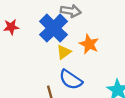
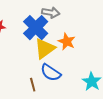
yellow triangle: (64, 52) -> (45, 49), size x1.6

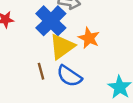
brown line: (33, 85) -> (41, 71), moved

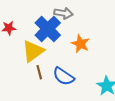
yellow triangle: (62, 47) -> (33, 51), moved

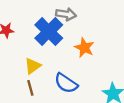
yellow triangle: (33, 51) -> (33, 66), moved, size x0.7
brown line: (39, 72) -> (30, 88), moved

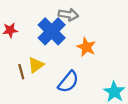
blue semicircle: (66, 83) -> (68, 82), turned -85
brown line: (30, 88) -> (21, 72), moved

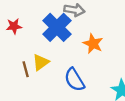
blue semicircle: (68, 82) -> (74, 80), turned 110

